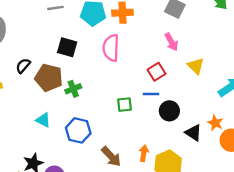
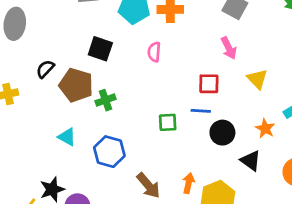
pink semicircle: (111, 48) -> (154, 52), size x0.6
red square: (157, 72) -> (209, 84), turned 30
orange star: (215, 123) -> (265, 128), moved

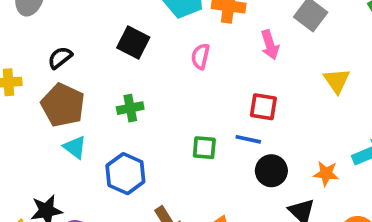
pink arrow: (229, 48) -> (270, 45), moved
yellow triangle: (257, 79) -> (337, 81), moved
brown pentagon: (76, 85) -> (63, 105), moved
orange star: (265, 128) -> (326, 173), turned -30

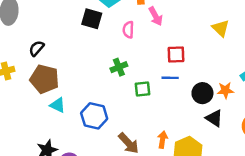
black square: (133, 42) -> (92, 19), moved
pink arrow: (270, 45) -> (156, 16), moved
green cross: (130, 108) -> (119, 67), moved
black circle: (271, 171) -> (202, 93), moved

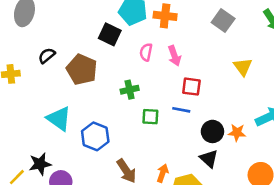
pink arrow: (156, 16) -> (174, 56), moved
brown pentagon: (44, 79) -> (82, 69), moved
cyan triangle: (58, 105) -> (59, 119), size x1.5
black triangle: (214, 118) -> (209, 159), moved

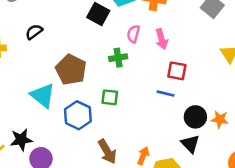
brown pentagon: (82, 69) -> (71, 70), moved
green cross: (130, 90) -> (118, 58), moved
green square: (150, 117) -> (110, 97), moved

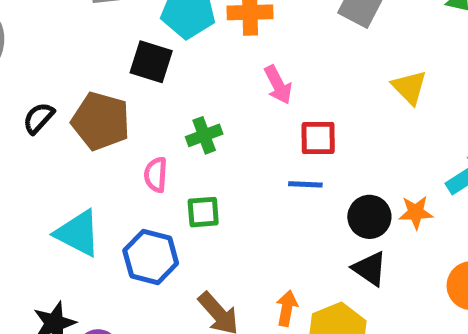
pink semicircle: (133, 34) -> (156, 175), moved
brown pentagon: (71, 70) -> (101, 121), moved

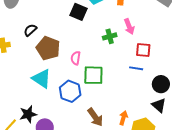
brown pentagon: (101, 121) -> (48, 48), moved
green cross: (204, 135) -> (110, 36), moved
green square: (203, 212) -> (93, 75), size x1.5

